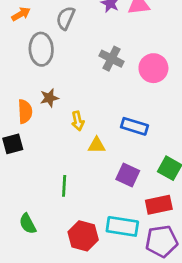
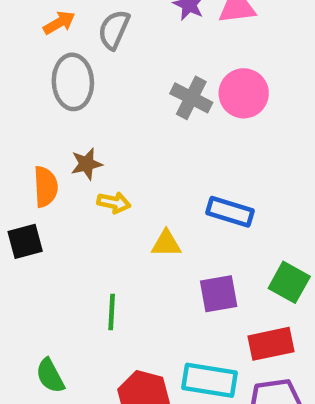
orange arrow: (21, 14) -> (59, 23), moved
pink circle: (153, 68) -> (244, 93), moved
yellow arrow: (78, 121) -> (114, 203), moved, turned -66
purple square: (128, 175) -> (219, 294), turned -35

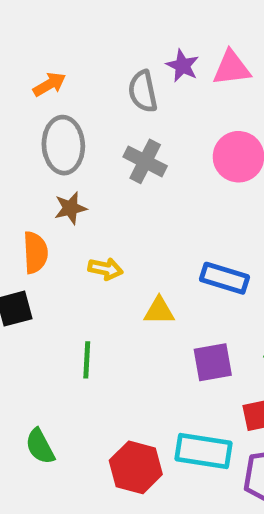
gray semicircle: (114, 30) -> (143, 91), moved, turned -36
gray cross: (191, 98) -> (145, 161), moved
brown star: (87, 164) -> (70, 208), moved
green line: (112, 312) -> (87, 360), moved

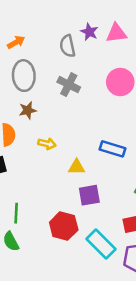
green line: (87, 360) -> (16, 213), moved
purple square: (213, 362) -> (89, 195), moved
cyan rectangle: (203, 451) -> (101, 244), turned 36
red hexagon: (136, 467) -> (64, 226), moved

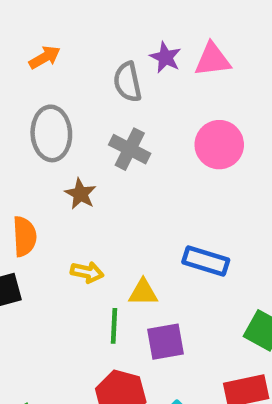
orange arrow: (16, 42) -> (45, 57), moved
brown star: (28, 110) -> (80, 194), moved, turned -30
yellow arrow: (47, 144) -> (87, 272), moved
green line: (16, 213) -> (114, 326), moved

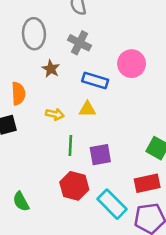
pink circle: (219, 145) -> (132, 64), moved
blue rectangle: (206, 261) -> (95, 81), moved
yellow triangle: (143, 292) -> (87, 109), moved

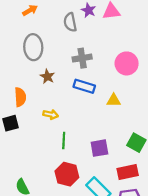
gray cross: (79, 43) -> (82, 58), moved, turned -36
pink circle: (132, 64) -> (127, 63), moved
yellow triangle: (87, 109) -> (114, 100), moved
purple square: (100, 155) -> (99, 148), moved

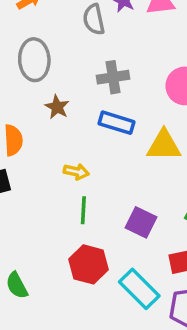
yellow triangle: (114, 100) -> (164, 145), size x1.5
yellow arrow: (51, 114) -> (76, 172), moved
purple square: (99, 148) -> (141, 222), turned 36

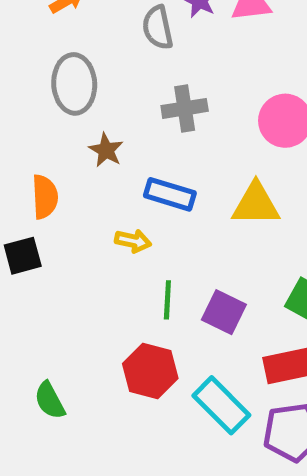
blue rectangle: (117, 123) -> (170, 194), moved
green line: (83, 210) -> (167, 300), moved

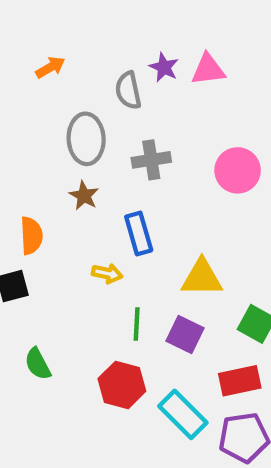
gray ellipse: (74, 84) -> (86, 139), moved
blue rectangle: (170, 194) -> (139, 233), turned 57
yellow triangle: (256, 204) -> (202, 278), moved
green semicircle: (50, 400) -> (38, 364), moved

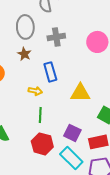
green line: (137, 324) -> (40, 115), moved
purple square: (185, 334) -> (72, 133), moved

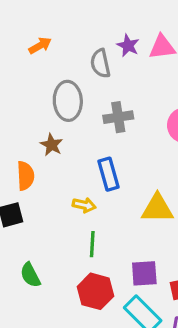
brown star: (24, 54) -> (52, 145), moved
purple square: (72, 133) -> (144, 273), turned -30

